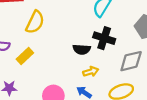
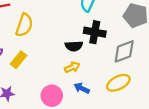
yellow arrow: (91, 72) -> (72, 67), moved

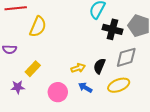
black cross: (95, 32) -> (112, 29), moved
black semicircle: (74, 46) -> (99, 66), moved, turned 112
yellow rectangle: (18, 60) -> (33, 69), moved

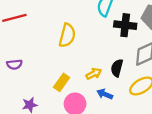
yellow semicircle: (38, 27) -> (67, 35), moved
yellow rectangle: (33, 69) -> (62, 82), moved

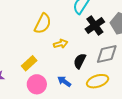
black cross: (125, 25) -> (95, 25), turned 36
yellow arrow: (94, 74) -> (61, 44), moved

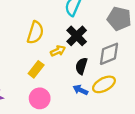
black cross: (95, 25) -> (77, 36), moved
yellow rectangle: (29, 63) -> (36, 69), moved
blue arrow: (64, 81) -> (80, 90), moved

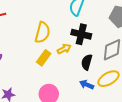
black cross: (77, 36) -> (81, 34), turned -30
yellow rectangle: (36, 69) -> (44, 58), moved

